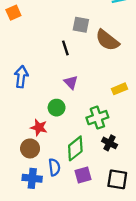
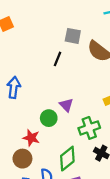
black line: (65, 48) -> (57, 59), turned 40
purple triangle: (71, 82) -> (66, 105), moved

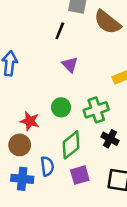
purple triangle: (66, 105) -> (70, 65), moved
green circle: (49, 118) -> (61, 107), moved

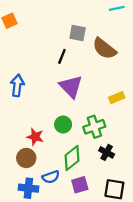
purple triangle: (70, 65) -> (71, 87), size x1.6
blue semicircle: (47, 166) -> (51, 177), turned 78

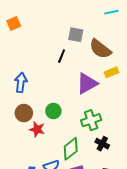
purple triangle: (71, 87) -> (87, 84), moved, turned 45
yellow rectangle: (117, 98) -> (111, 72), moved
green circle: (63, 125) -> (53, 111), moved
brown circle: (26, 158) -> (24, 113), moved

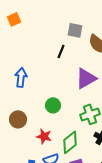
brown circle: (24, 113) -> (18, 119), moved
red star: (37, 129) -> (44, 136), moved

